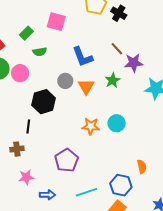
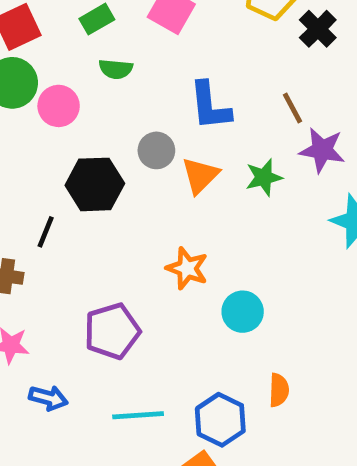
cyan circle: (117, 123) -> (243, 312), moved

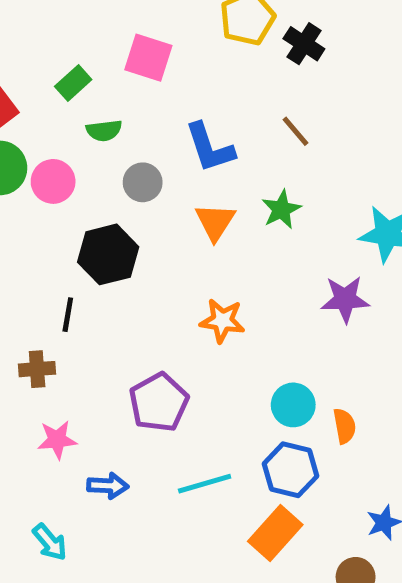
gray circle: (156, 150) -> (143, 182), moved
purple star: (322, 150) -> (345, 299), moved
cyan circle: (243, 312) -> (293, 405), moved

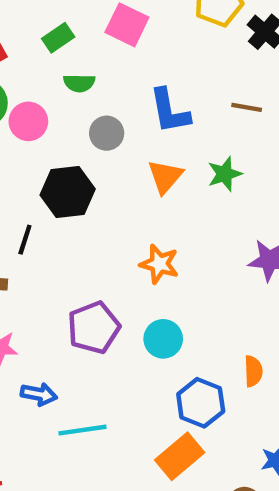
brown line: (295, 131) -> (247, 107), turned -48
cyan circle: (293, 405) -> (163, 339), moved
cyan line: (205, 484) -> (83, 430), moved

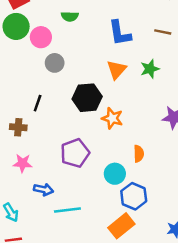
gray circle: (107, 133) -> (55, 63), moved
black hexagon: (68, 192) -> (87, 98), moved
cyan circle: (163, 339) -> (115, 174), moved
orange semicircle: (253, 371) -> (139, 154), moved

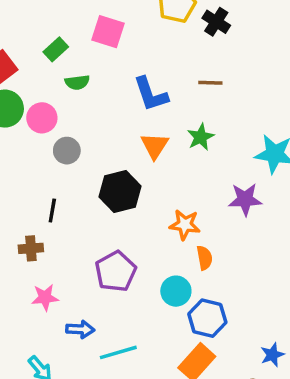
orange star: (112, 118) -> (185, 225), moved

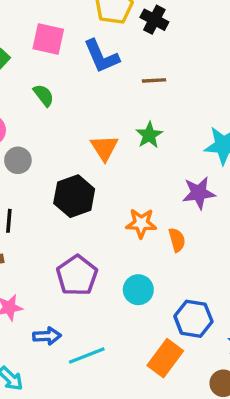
green semicircle: (77, 82) -> (44, 95), moved, turned -115
blue L-shape: (151, 94) -> (101, 56), moved
orange semicircle: (205, 258) -> (177, 240), moved
blue hexagon: (207, 318) -> (193, 319), moved

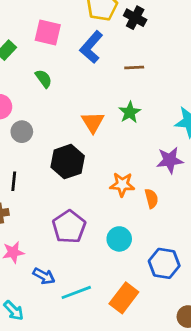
blue L-shape: (101, 56) -> (91, 47), turned 64
blue arrow: (47, 336) -> (44, 276), turned 30
orange rectangle: (165, 358) -> (124, 298), moved

